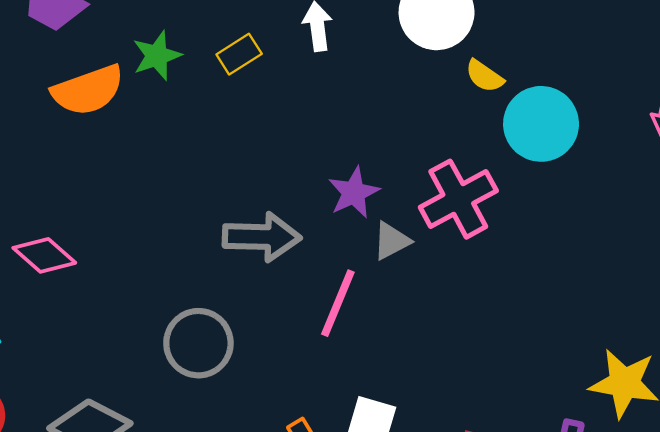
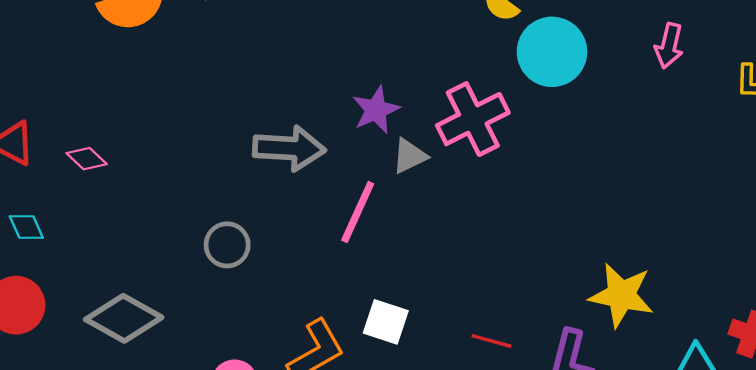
pink diamond: (44, 255) -> (87, 159), size x0.7
gray circle: (198, 343) -> (227, 245), size x0.7

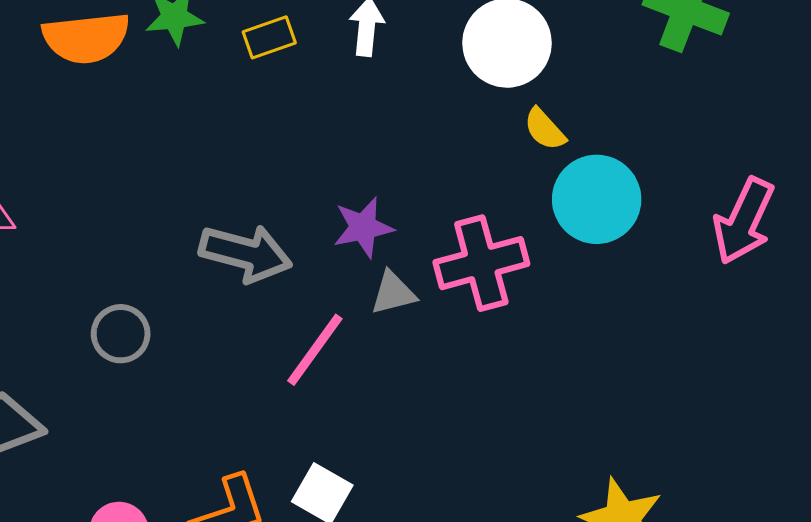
pink arrow: (669, 46) -> (744, 221), size x1.5
gray circle: (227, 245) -> (121, 334), moved

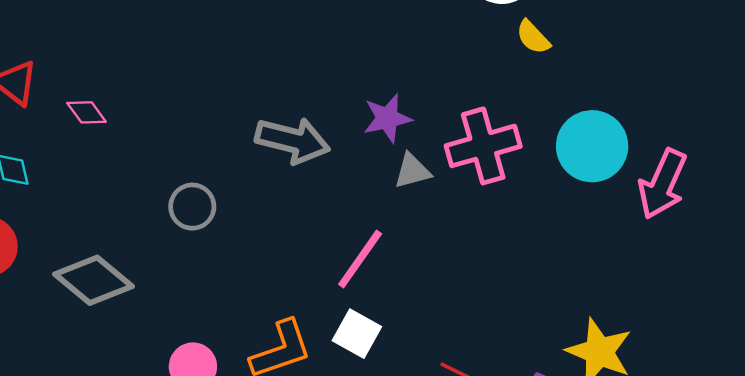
cyan circle: (597, 199) -> (592, 146), moved
pink arrow: (744, 221) -> (662, 184), moved
pink line: (315, 350) -> (360, 259), moved

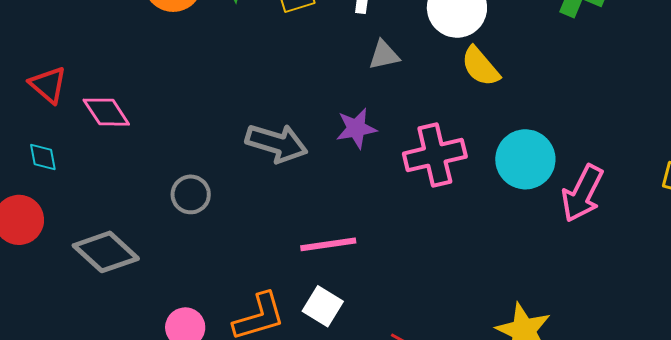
yellow semicircle: (533, 37) -> (480, 66), size x1.4
pink diamond: (87, 112) -> (106, 112), size x1.4
gray triangle: (412, 171) -> (384, 55), moved
pink line: (360, 259) -> (328, 244), turned 44

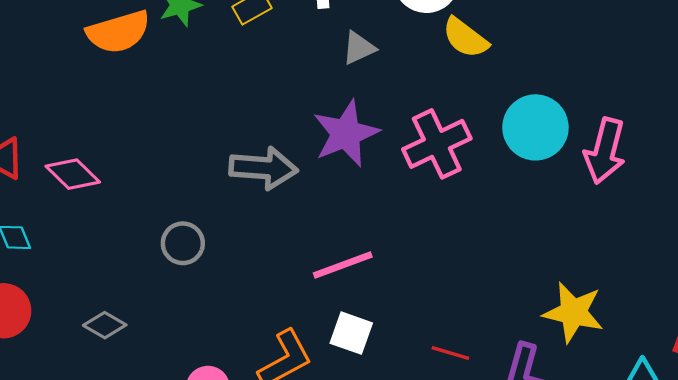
purple star: (356, 128) -> (346, 134), size x1.5
gray diamond: (106, 252) -> (105, 325), size x0.6

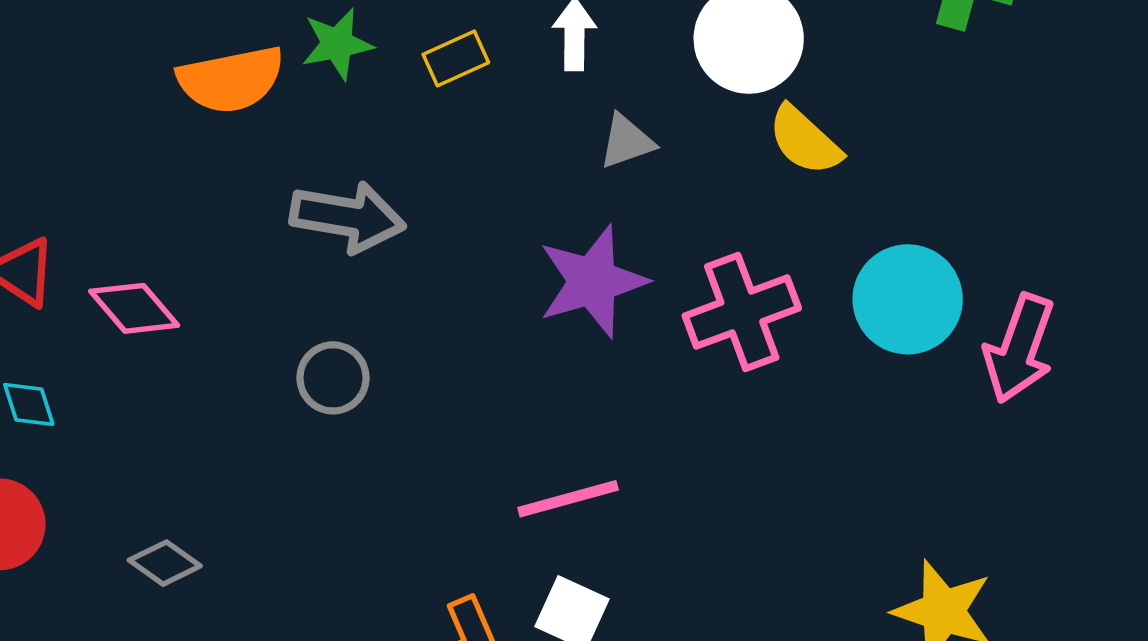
gray arrow: (263, 168) -> (348, 217), moved
gray circle: (183, 243) -> (333, 378), moved

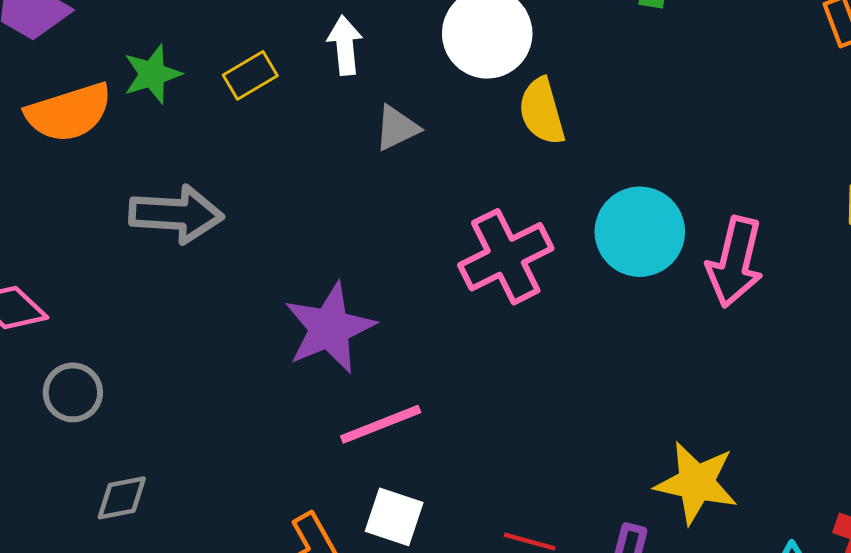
yellow semicircle: (805, 140) -> (542, 111), turned 38
purple star: (593, 281) -> (329, 328), moved
gray circle: (333, 378) -> (73, 392), moved
gray diamond: (165, 563) -> (122, 498), moved, turned -40

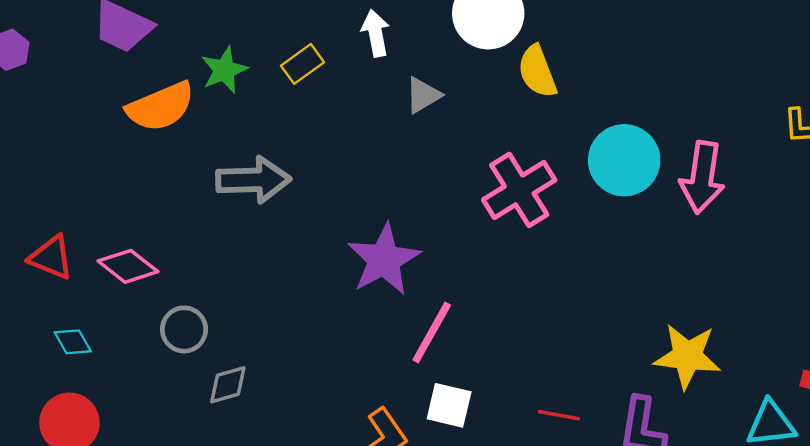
pink line: (381, 424) -> (432, 332), turned -34
gray diamond: (122, 498) -> (228, 385), moved

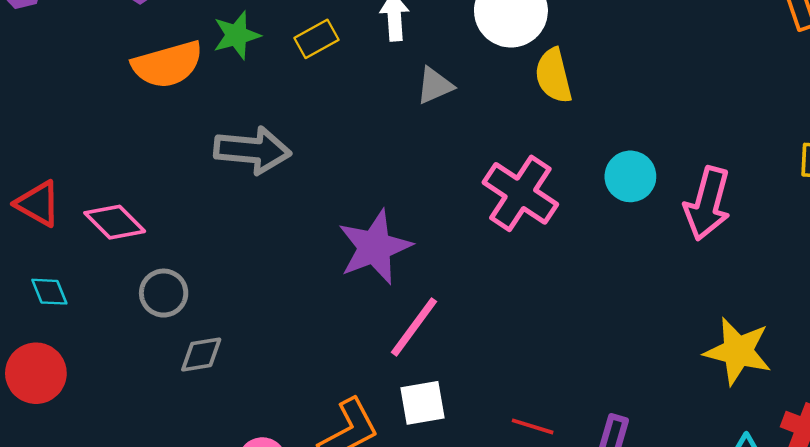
cyan circle: (624, 160) -> (630, 176), size x0.7
pink cross: (519, 190) -> (520, 193), turned -32
yellow star: (687, 356) -> (738, 351), moved
white square: (449, 405) -> (423, 403), turned -30

